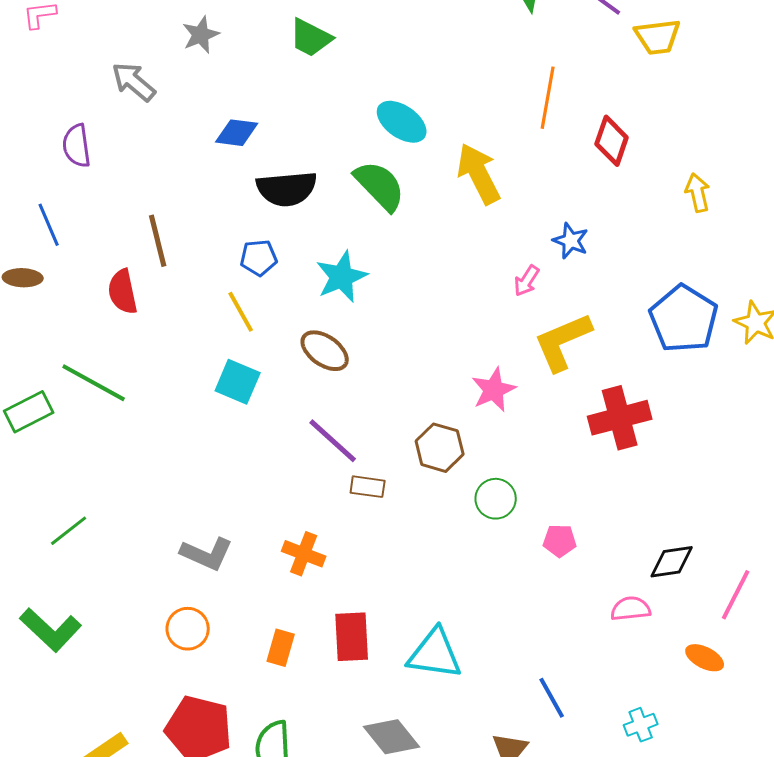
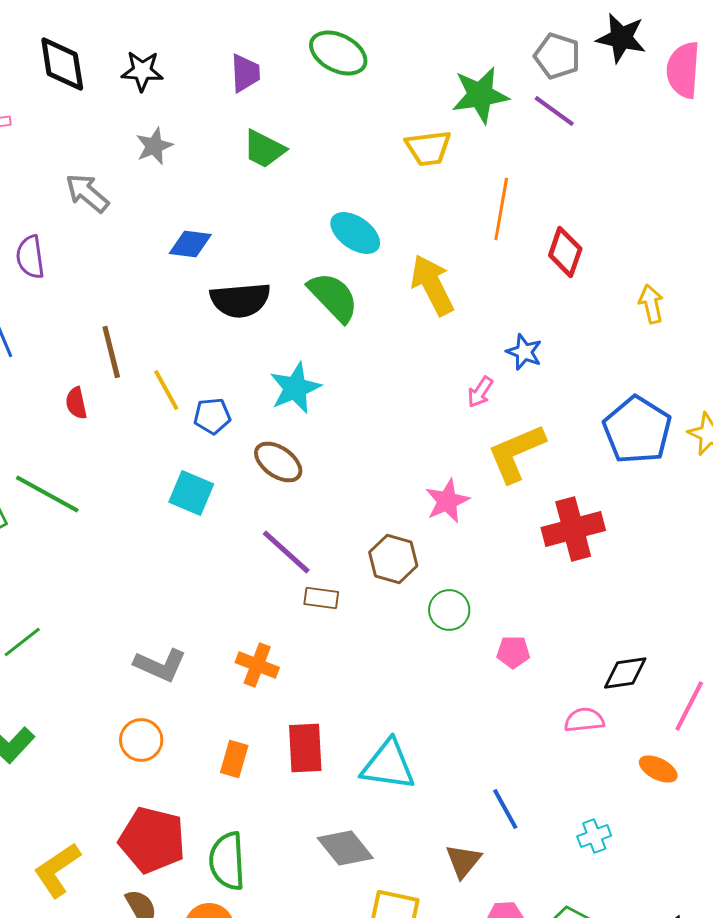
yellow trapezoid: (658, 37) -> (428, 148), moved
blue pentagon: (259, 258) -> (212, 416), moved
red semicircle: (123, 292) -> (76, 403), size x0.7
yellow line: (241, 312) -> (166, 390), moved

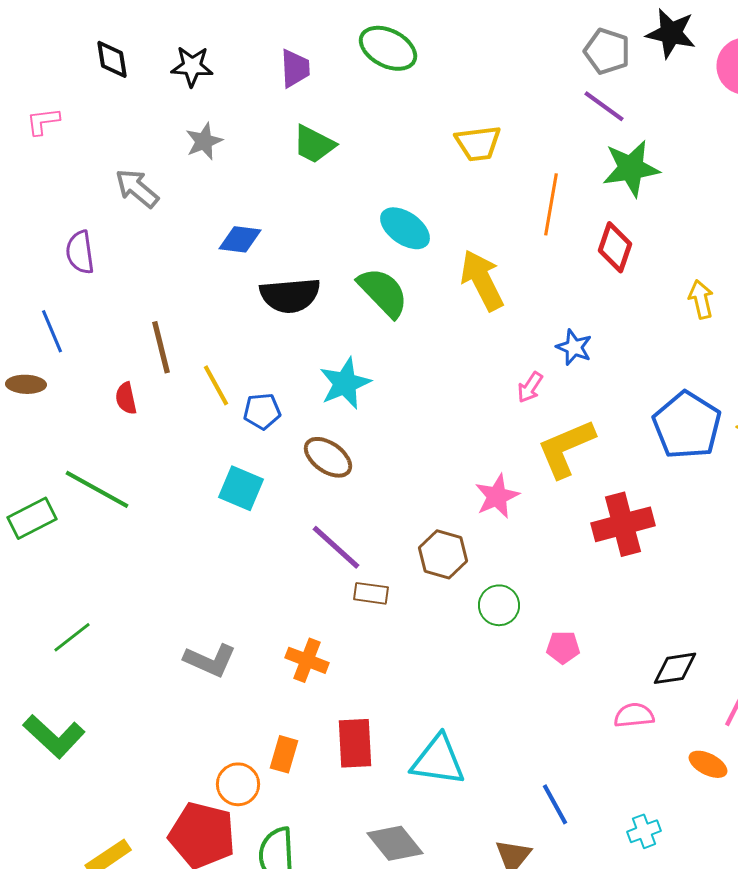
black diamond: (62, 64) -> (112, 59), size x0.7
green star: (480, 95) -> (631, 168), moved
orange circle: (141, 740) -> (238, 784), moved

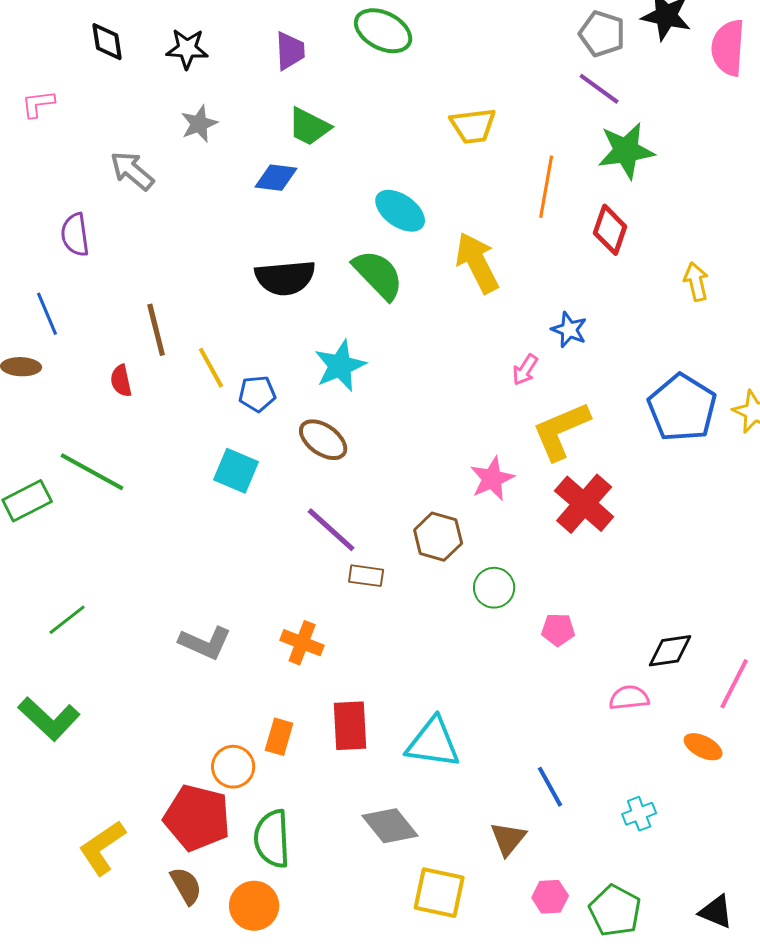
blue diamond: (240, 239) -> (276, 178), moved
red cross: (623, 524) -> (584, 504), moved, turned -34

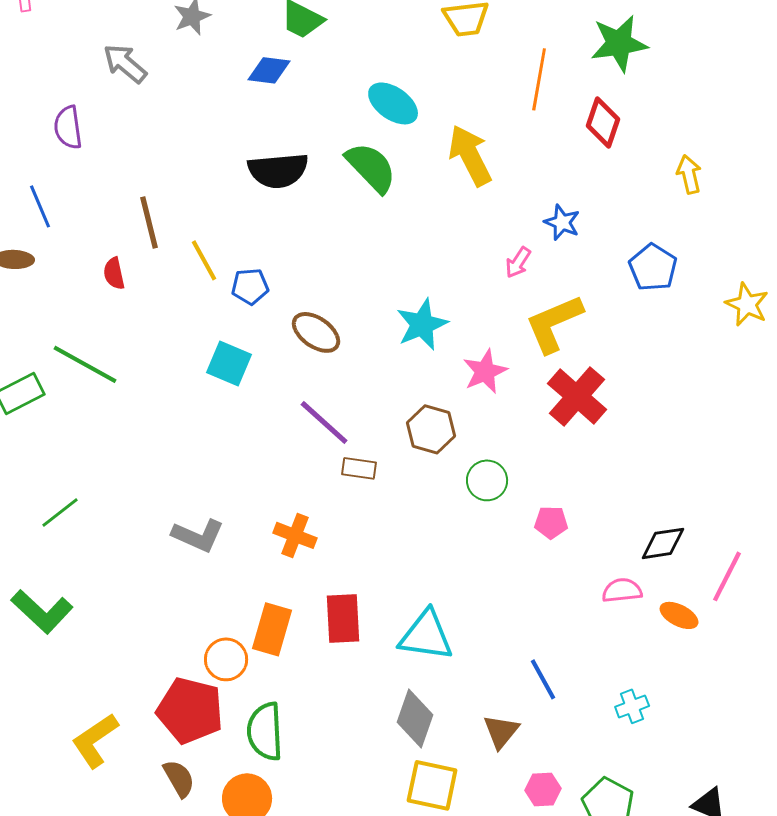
cyan star: (340, 366) -> (422, 324), moved
blue pentagon: (682, 408) -> (653, 267), moved, size x0.7
orange rectangle: (279, 737) -> (272, 629), size x1.4
orange ellipse: (703, 747) -> (679, 615), moved
gray diamond: (390, 826) -> (415, 718), moved, turned 58

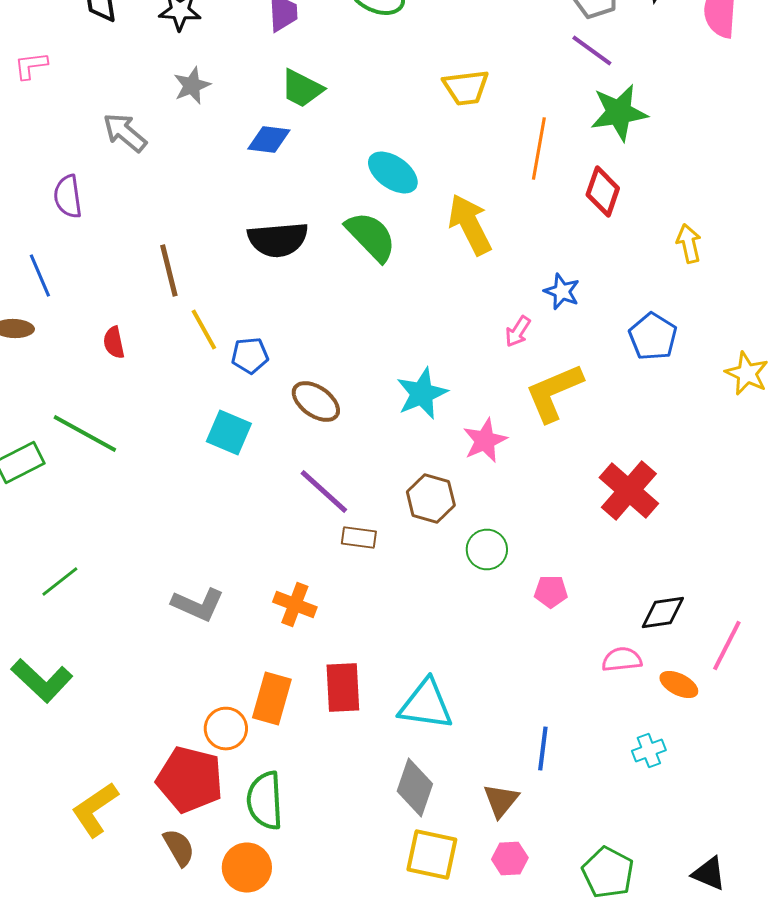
brown line: (149, 222) -> (169, 270), moved
red cross: (577, 396) -> (629, 490), moved
blue line: (543, 679) -> (543, 748), turned 36
cyan cross: (632, 706) -> (649, 750), moved
pink hexagon: (543, 789) -> (510, 858), moved

